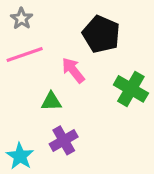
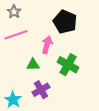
pink arrow: (73, 70) -> (47, 45), turned 54
green cross: (131, 89) -> (68, 65), moved

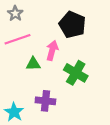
green triangle: (33, 65) -> (33, 64), moved
purple cross: (41, 90) -> (45, 101), turned 36

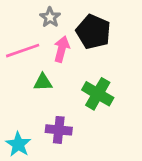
gray star: (15, 13) -> (50, 17), moved
pink arrow: (52, 50) -> (62, 49), moved

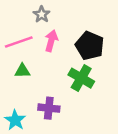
black pentagon: (93, 32) -> (90, 46), moved
green triangle: (43, 82) -> (22, 71), moved

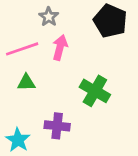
black pentagon: (90, 46) -> (110, 21), moved

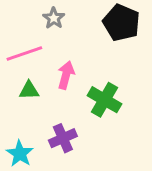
pink arrow: (60, 48) -> (66, 75), moved
purple cross: (57, 126) -> (63, 138), turned -30

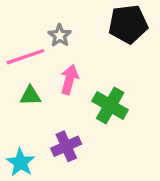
gray star: (54, 18) -> (60, 36), moved
black pentagon: (121, 23) -> (128, 24), turned -30

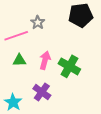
pink arrow: (69, 79) -> (45, 60), moved
purple cross: (66, 146) -> (42, 92), turned -30

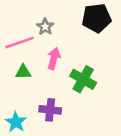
pink arrow: (45, 60) -> (54, 58), moved
purple cross: (42, 92) -> (50, 110), turned -30

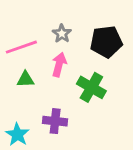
black pentagon: (97, 18) -> (106, 42), moved
gray star: (45, 27) -> (62, 34), moved

